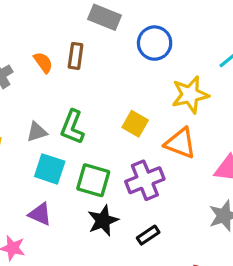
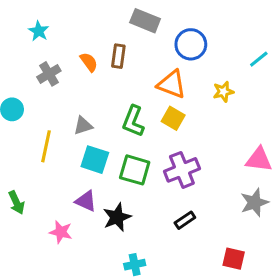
yellow star: (190, 95) -> (223, 92), size x0.6
green L-shape: (72, 127) -> (133, 121), moved
orange triangle: (180, 143) -> (172, 84), moved
black star: (103, 221) -> (117, 217), moved

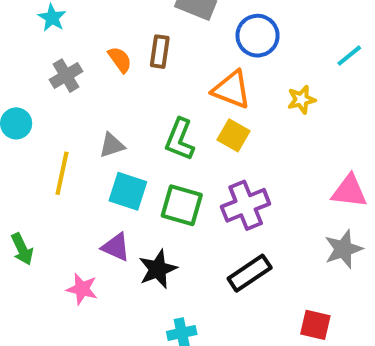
black rectangle: (185, 220) -> (250, 273), size x1.5

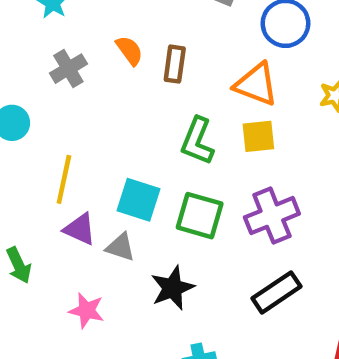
brown rectangle: (160, 52) -> (175, 64), moved
yellow square: (234, 135) -> (258, 136), turned -36
gray triangle: (112, 145) -> (120, 247), moved, turned 36
purple triangle: (116, 247) -> (80, 229), moved

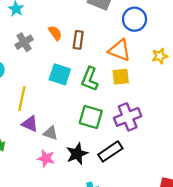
cyan square: (139, 200) -> (60, 74), moved
black rectangle: (276, 292) -> (110, 151), moved
pink star: (87, 310) -> (46, 158), moved

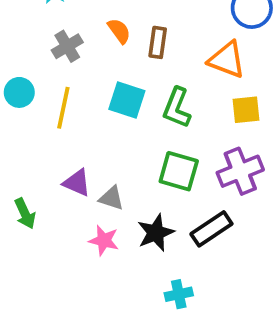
yellow square: (121, 77) -> (246, 110), moved
yellow line: (22, 99) -> (63, 108), moved

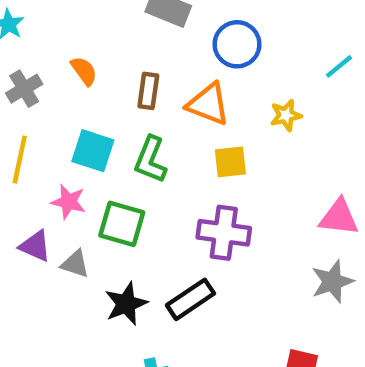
brown rectangle: (158, 42) -> (148, 91), moved
green square: (179, 171) -> (122, 224), moved
purple cross: (240, 171) -> (224, 233), turned 30
pink star: (104, 240) -> (68, 202), moved

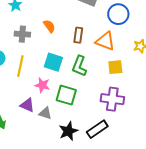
gray cross: (24, 89) -> (22, 34), turned 35

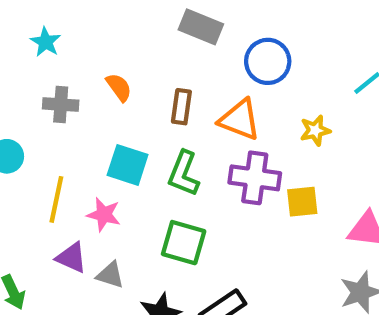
yellow line: (20, 66) -> (56, 199), moved
yellow square: (115, 67) -> (302, 202), moved
green square: (66, 95) -> (184, 243), moved
purple cross: (112, 99) -> (255, 178), moved

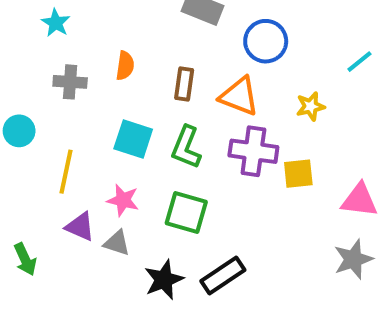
orange semicircle: (119, 87) -> (125, 66), turned 44
pink star: (104, 215) -> (123, 200), moved

